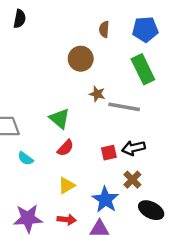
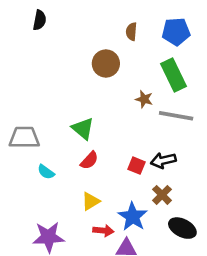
brown star: (97, 94) -> (144, 99), moved
gray line: (124, 107) -> (176, 116), moved
red square: (109, 153) -> (137, 166), turned 35
red arrow: (67, 220) -> (103, 231), moved

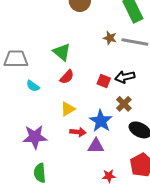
brown star: (144, 99) -> (110, 38), moved

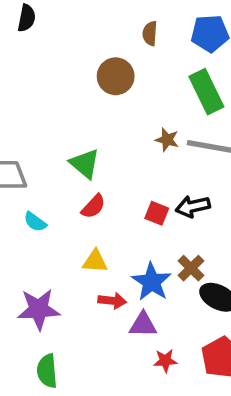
brown cross: (124, 104) -> (191, 268), moved
yellow triangle: (68, 109) -> (95, 261), turned 35
red star: (109, 176) -> (165, 361), moved

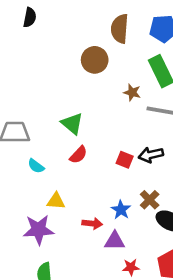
brown semicircle: (150, 33) -> (120, 29), size x1.6
brown star: (167, 140) -> (132, 92), moved
yellow triangle: (95, 261) -> (56, 201), moved
blue star: (152, 282) -> (121, 210), size x0.7

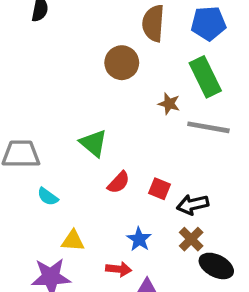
red semicircle: (78, 155) -> (119, 182), moved
black arrow: (151, 155) -> (193, 205), moved
blue star: (121, 210) -> (139, 239), moved

